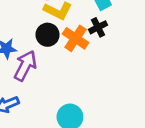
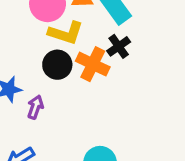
purple arrow: (25, 66) -> (35, 107), size x0.6

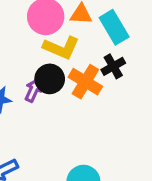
purple arrow: (35, 107) -> (33, 90), moved

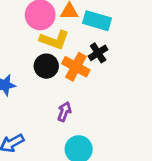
cyan rectangle: (114, 27) -> (97, 21), turned -40
purple arrow: (33, 90) -> (64, 112), moved

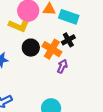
yellow L-shape: (54, 40) -> (19, 25), moved
purple arrow: (64, 112) -> (62, 66), moved

